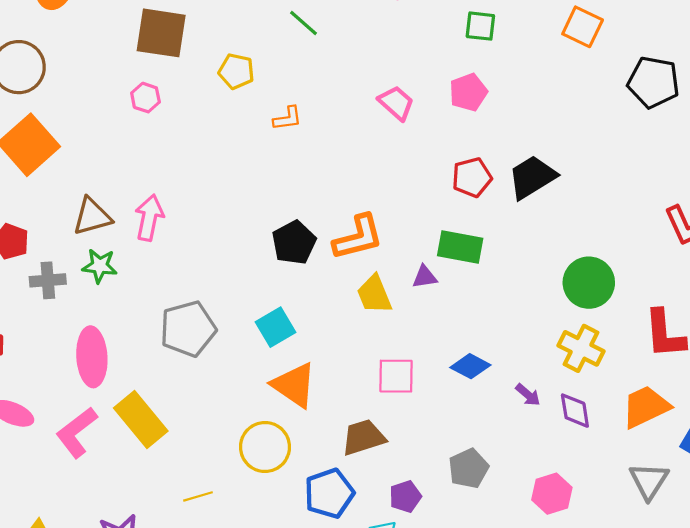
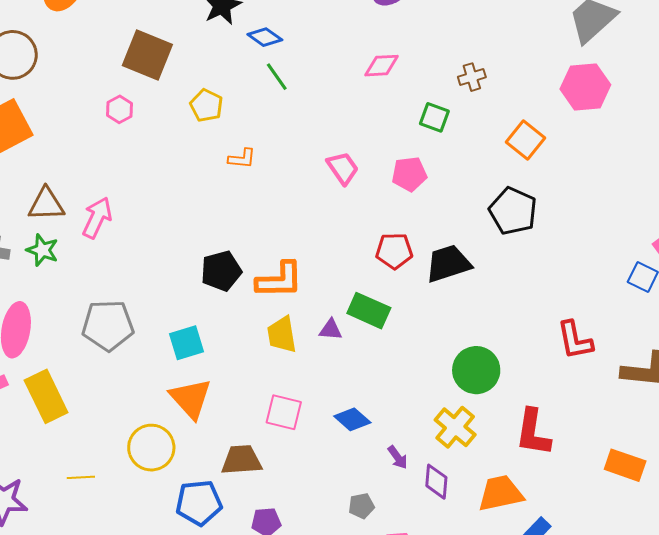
black pentagon: (653, 82) -> (513, 211), moved
gray pentagon: (468, 468) -> (361, 506), moved, size x0.7

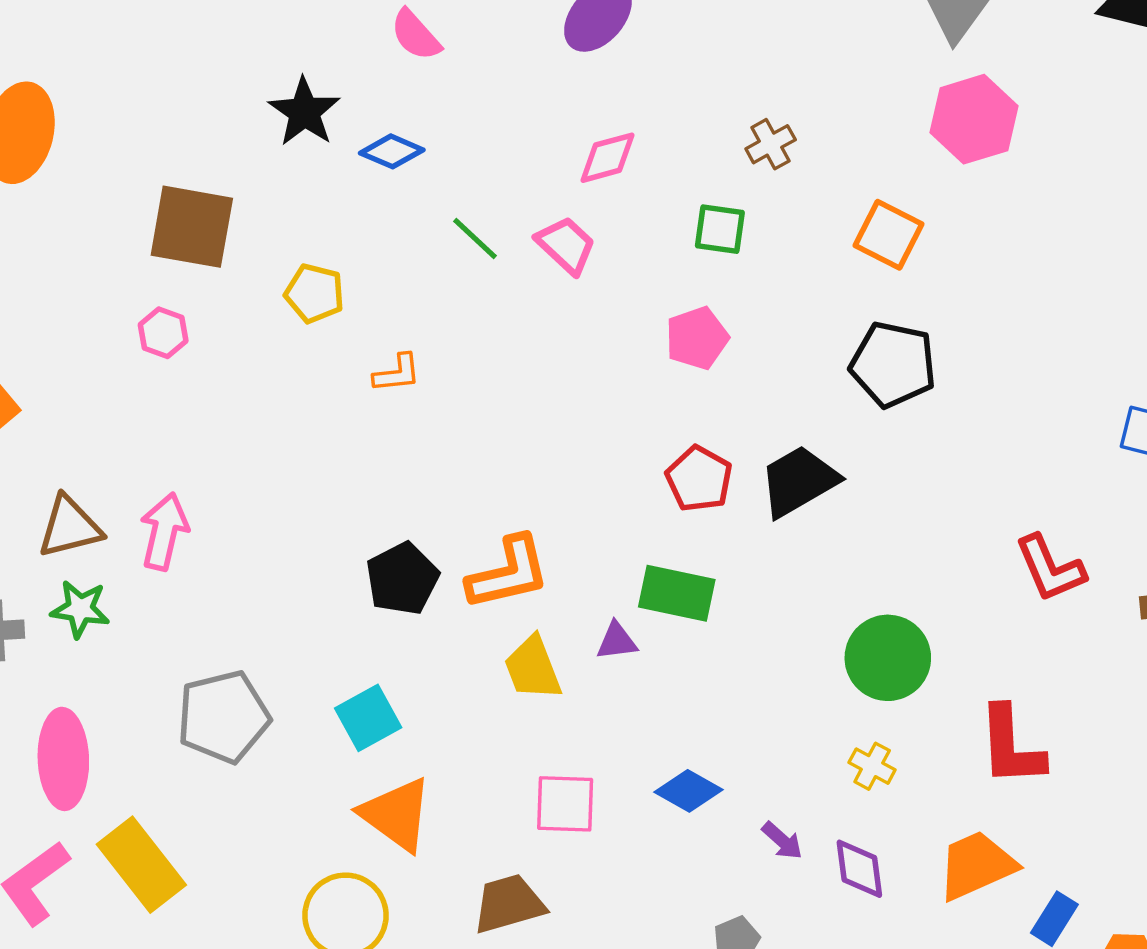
green line: (277, 77) -> (475, 239), moved
pink trapezoid: (343, 168) -> (566, 245), moved
red pentagon: (394, 251) -> (699, 479), turned -30
yellow cross: (455, 427) -> (872, 766), size x0.6

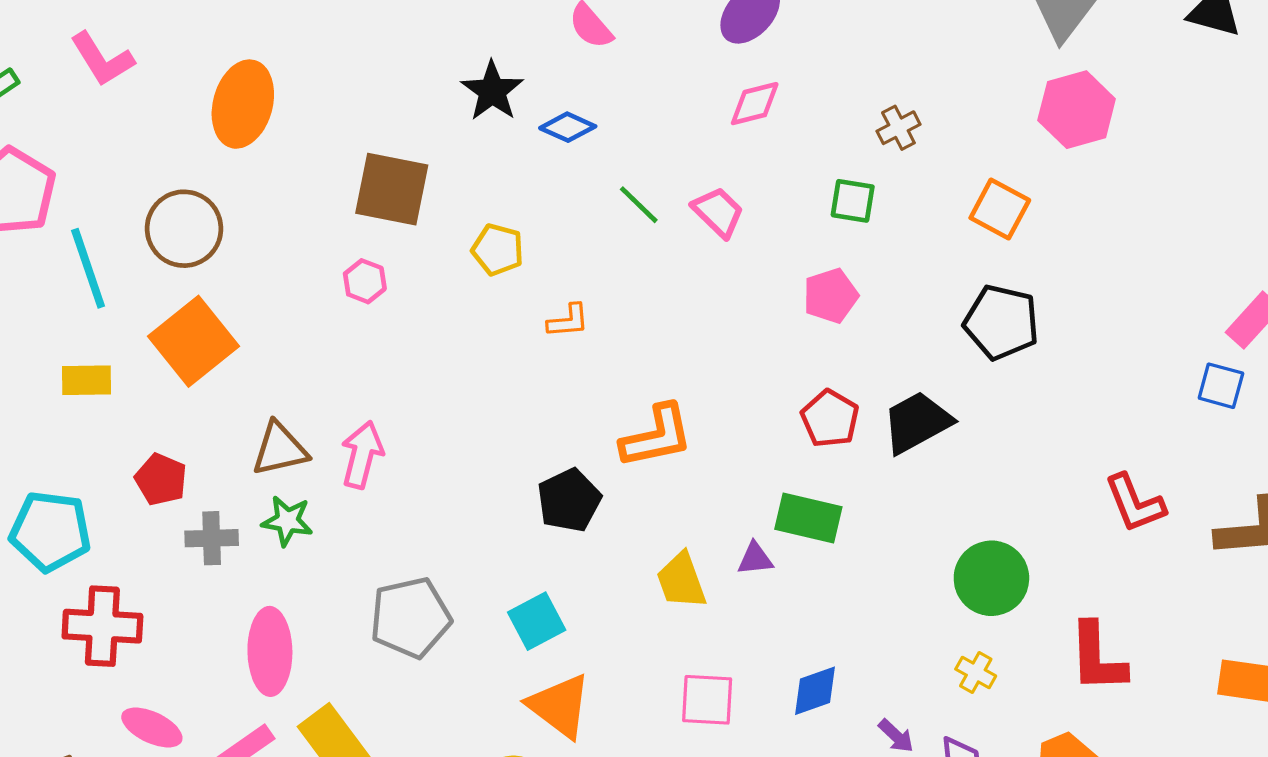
pink diamond: (607, 158) -> (755, 104), moved
orange L-shape: (508, 573) -> (657, 436), moved
blue diamond: (688, 791) -> (815, 691), turned -50

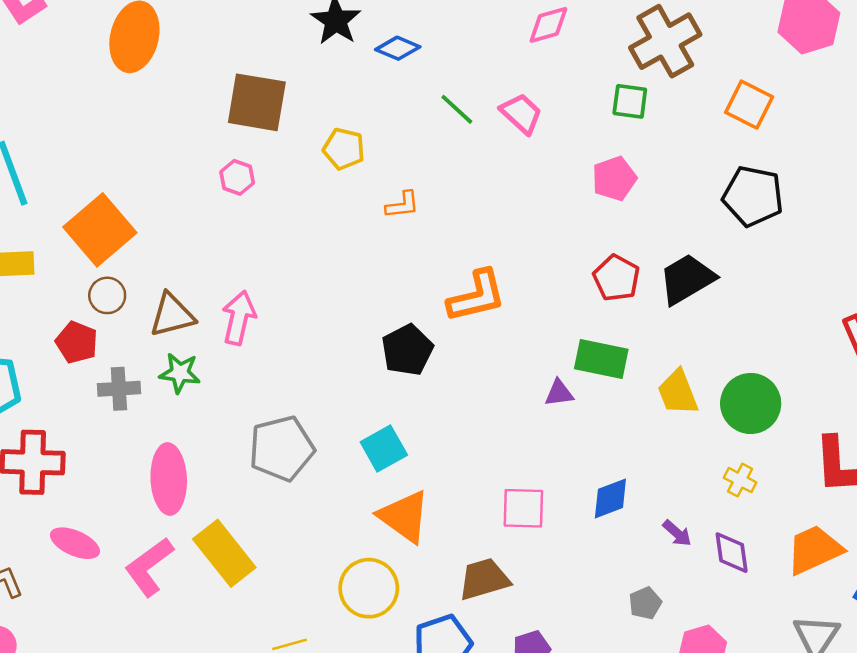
brown cross: (898, 128) -> (665, 41), size x2.0
brown circle: (184, 229) -> (107, 295), moved, size x0.6
yellow trapezoid: (681, 581) -> (678, 392), moved

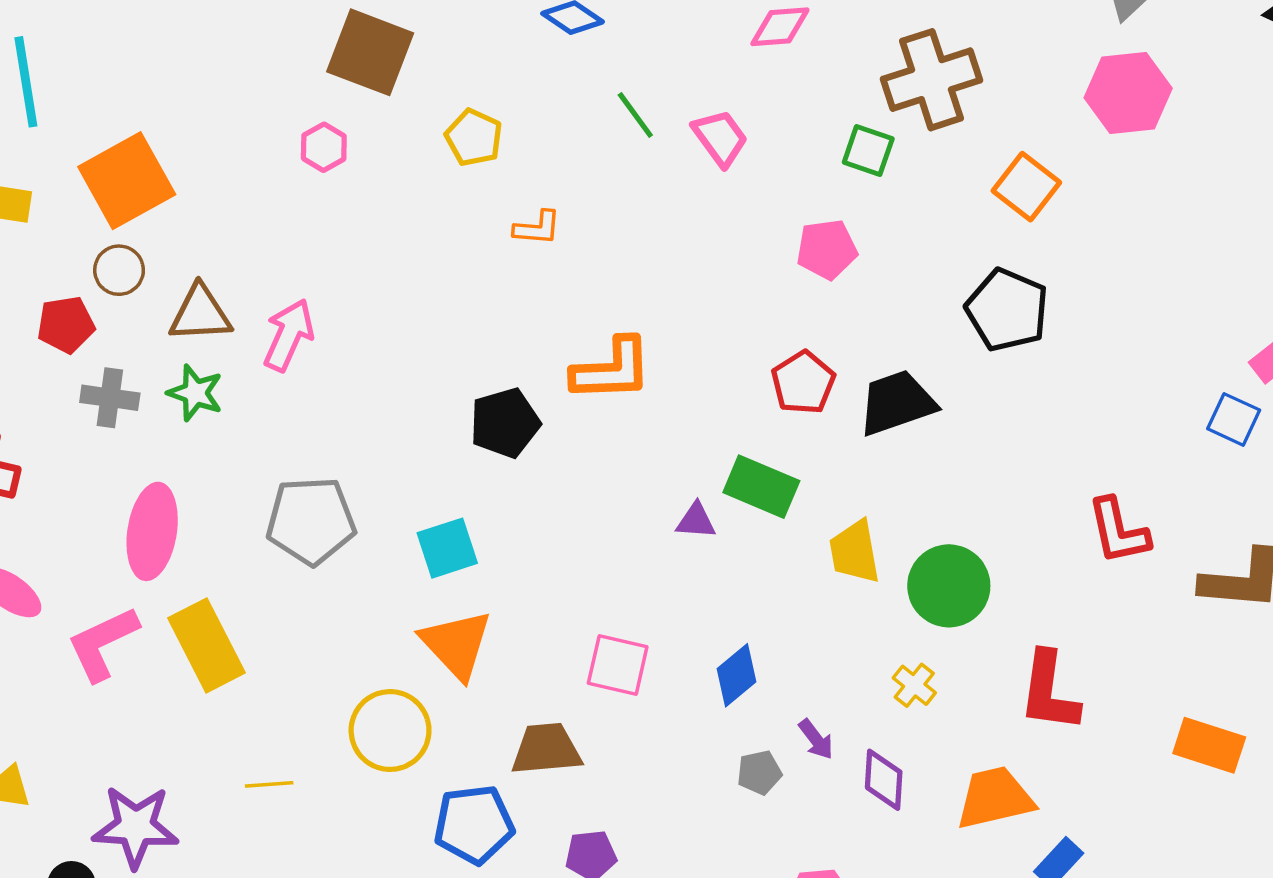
red pentagon: (77, 342) -> (66, 325), turned 30
blue diamond: (610, 498) -> (736, 675), turned -30
gray pentagon: (645, 603) -> (759, 773), moved

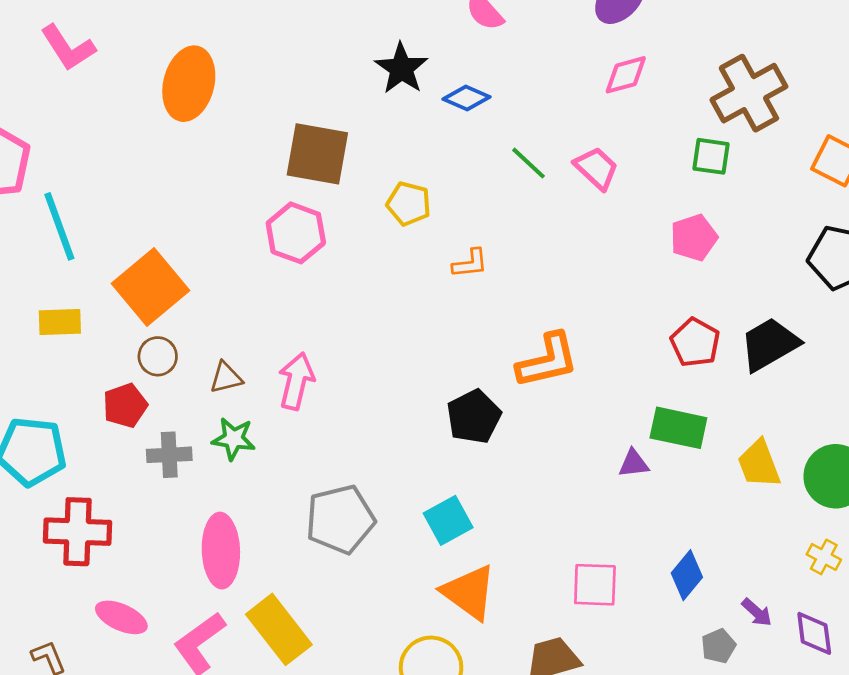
pink hexagon: (324, 147) -> (296, 233), size x1.6
brown triangle: (200, 314) -> (226, 378), size x0.7

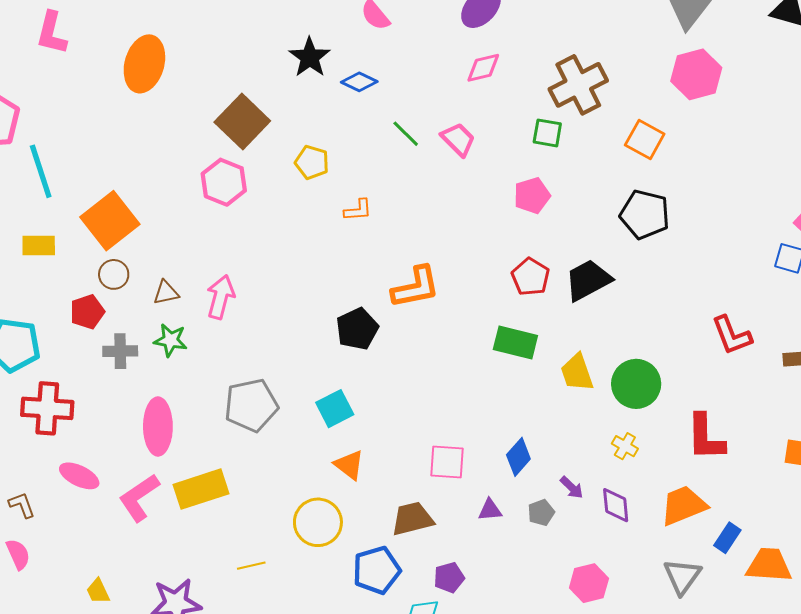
pink L-shape: (68, 48) -> (52, 33), turned 45
brown square: (317, 154) -> (242, 121), turned 32
purple triangle: (634, 463) -> (490, 510), moved
orange triangle: (469, 592) -> (349, 465), size x0.7
yellow rectangle: (279, 629) -> (201, 489), turned -72

